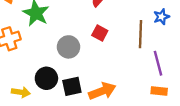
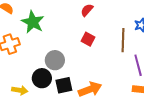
gray circle: (69, 47) -> (55, 60), moved

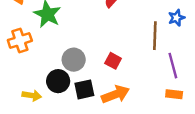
red square: (88, 39) -> (113, 61), moved

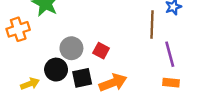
red square: (113, 61) -> (101, 51), moved
yellow arrow: (32, 95) -> (30, 84), turned -30

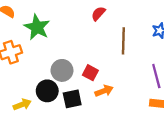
brown line: (152, 25) -> (123, 41), moved
orange arrow: (113, 83) -> (104, 91), moved, size x0.7

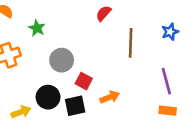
green star: (37, 27) -> (37, 28), size x0.6
gray circle: (62, 70) -> (62, 60), moved
red square: (90, 73) -> (84, 81), moved

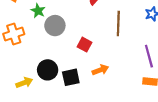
gray circle: (62, 60) -> (55, 26), moved
red square: (84, 81) -> (85, 45), moved

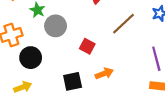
brown line: (118, 23) -> (123, 24), turned 45
black circle: (48, 70) -> (31, 58), moved

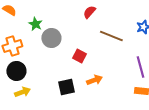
brown line: (123, 24) -> (111, 36), turned 65
black circle: (31, 58) -> (16, 71), moved

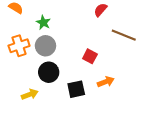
gray circle: (51, 38) -> (45, 46), moved
black circle: (16, 71) -> (49, 72), moved

